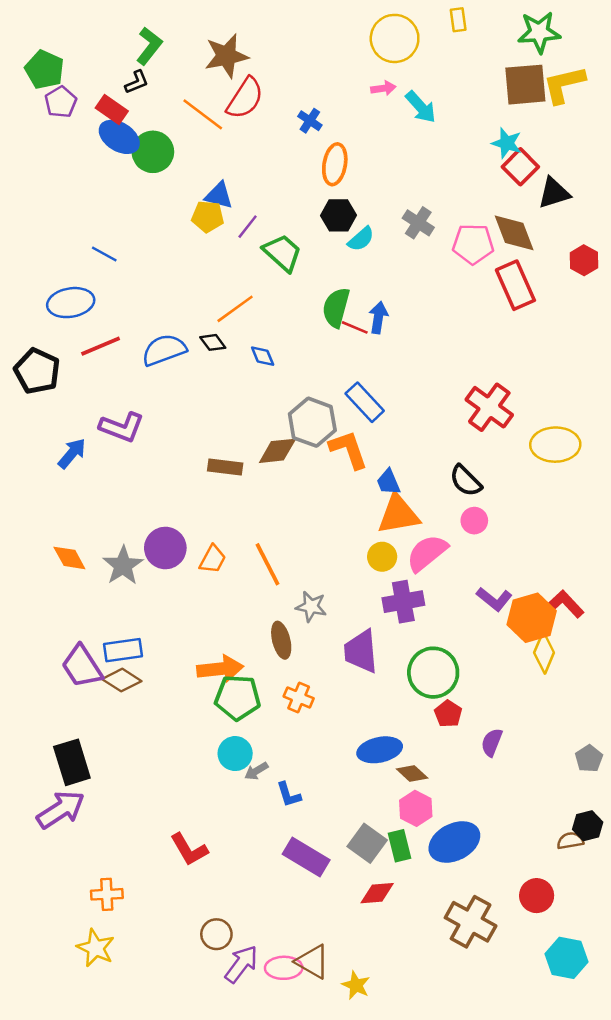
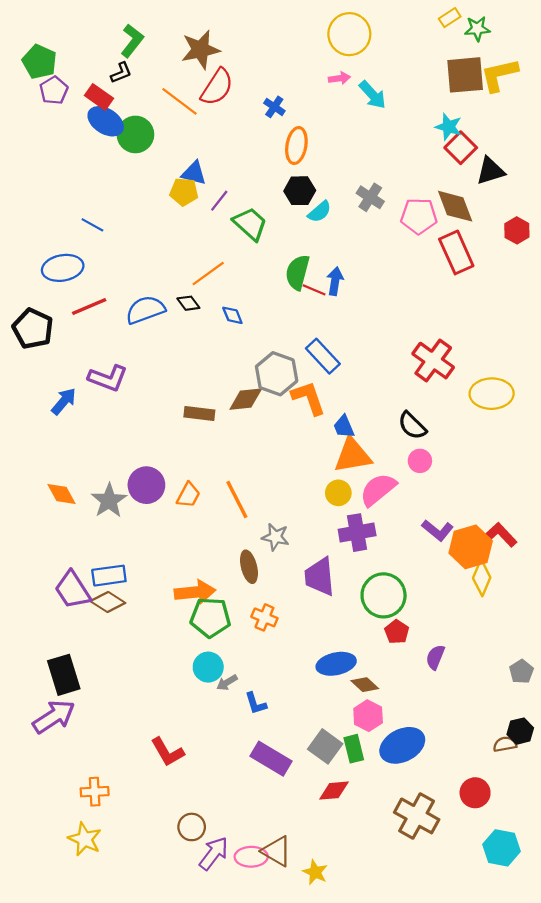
yellow rectangle: (458, 20) -> (450, 18), moved, turned 65
green star: (539, 32) -> (477, 29), size x0.7

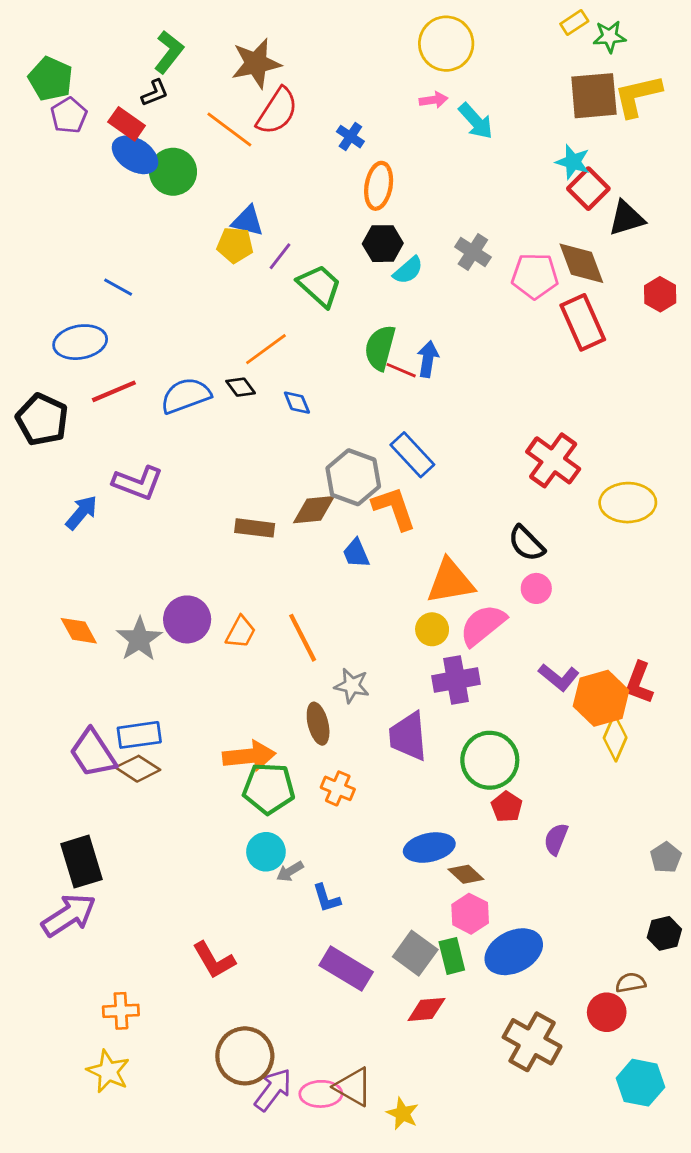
blue trapezoid: (344, 427) -> (356, 553), moved
red L-shape: (500, 535) -> (639, 683), turned -116
brown semicircle: (505, 744) -> (631, 983), moved
brown circle: (192, 827) -> (245, 1056), size x1.6

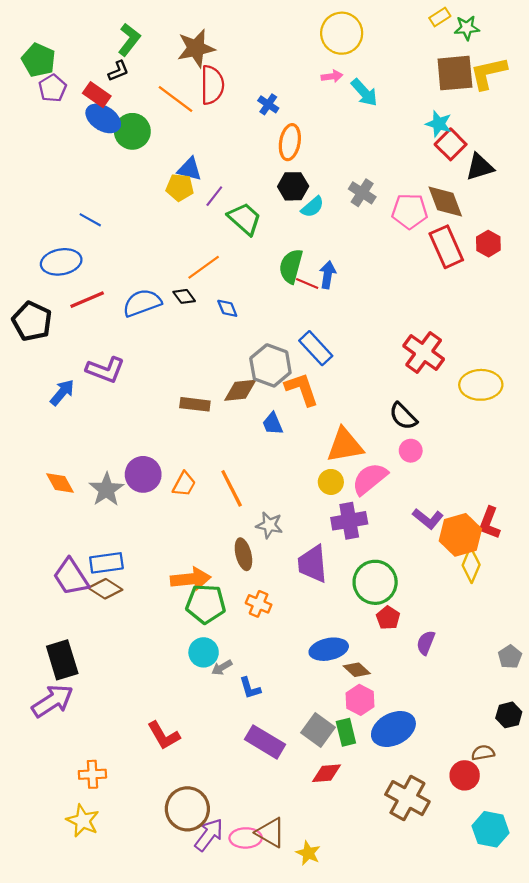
red semicircle: (277, 111) -> (212, 85), turned -33
red hexagon: (660, 294) -> (488, 244), moved

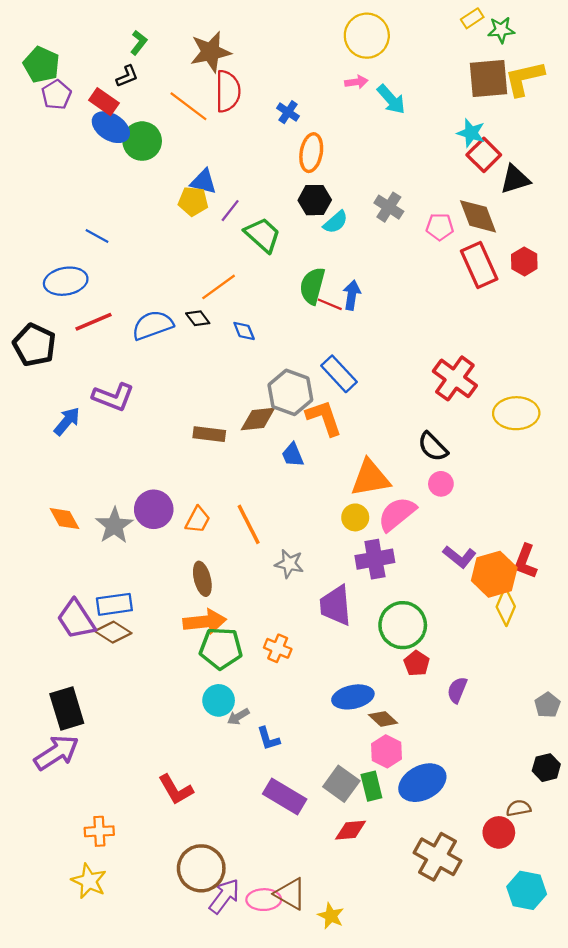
green L-shape: (129, 40) -> (139, 43), size x0.7
pink pentagon: (410, 211) -> (440, 227), size x0.7
brown ellipse: (243, 554) -> (202, 579), moved

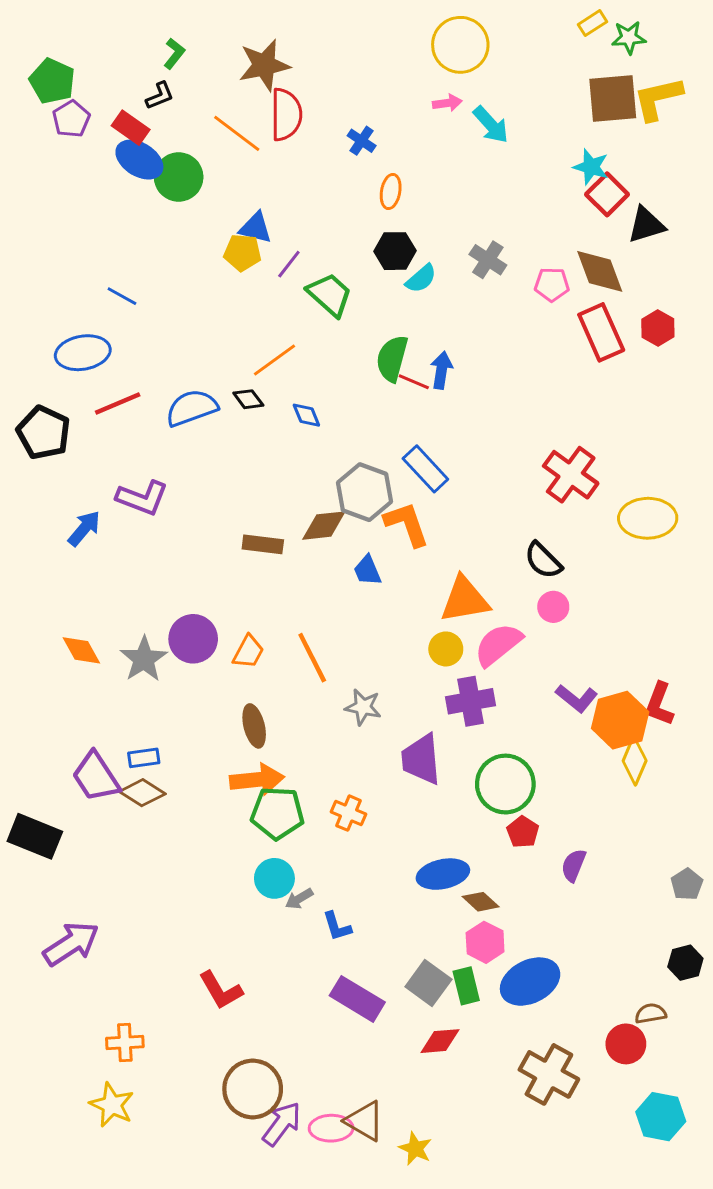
orange ellipse: (311, 153) -> (391, 192), size x0.7
blue rectangle: (114, 604) -> (144, 758), size x0.7
black rectangle: (67, 709) -> (35, 836), moved, turned -51

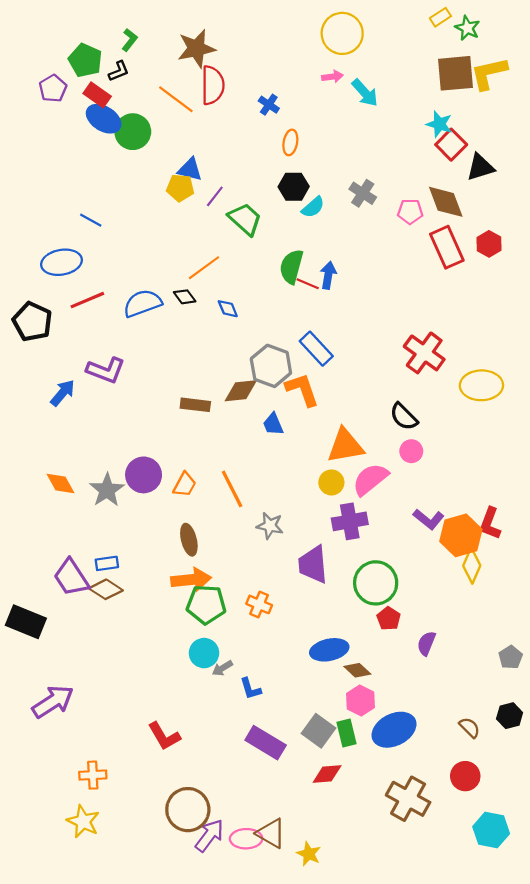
green star: (629, 38) -> (467, 28), turned 30
green pentagon: (52, 81) -> (85, 60), moved
brown semicircle: (651, 1013) -> (470, 728), moved, turned 55

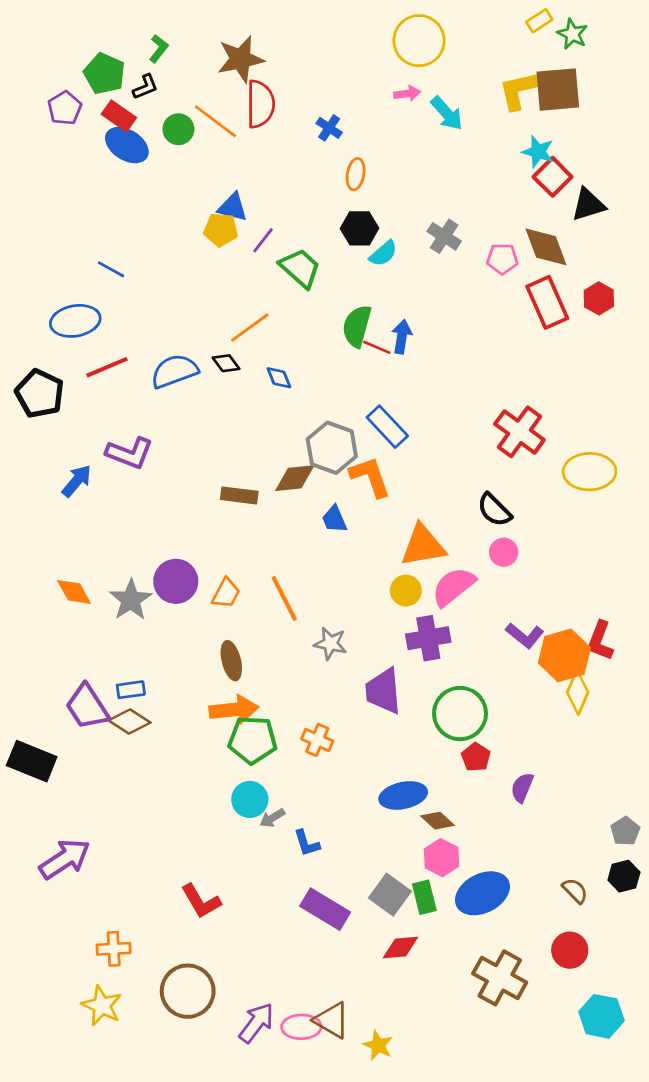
yellow L-shape: (489, 73) -> (521, 90), moved
green circle: (133, 132) -> (178, 129), moved, size x0.7
gray pentagon: (511, 657) -> (625, 831), moved
brown circle: (188, 810) -> (188, 991), moved

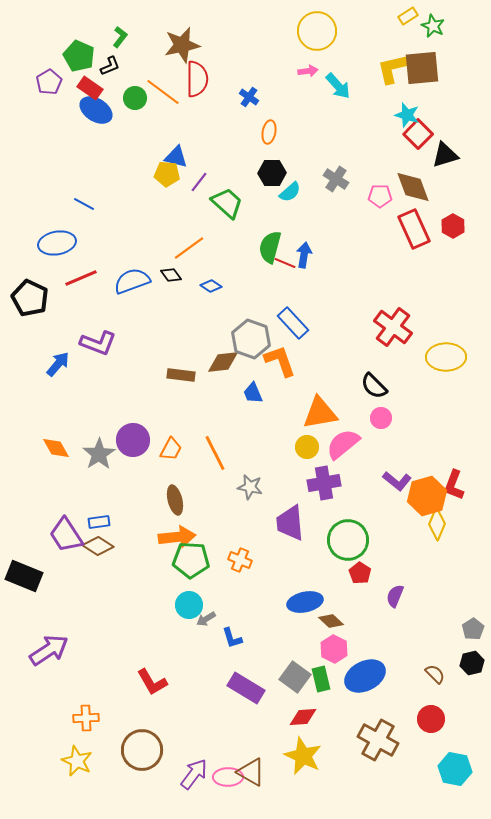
blue diamond: (279, 378) -> (211, 286), turned -35
yellow star: (378, 1045) -> (303, 756), moved, size x1.6

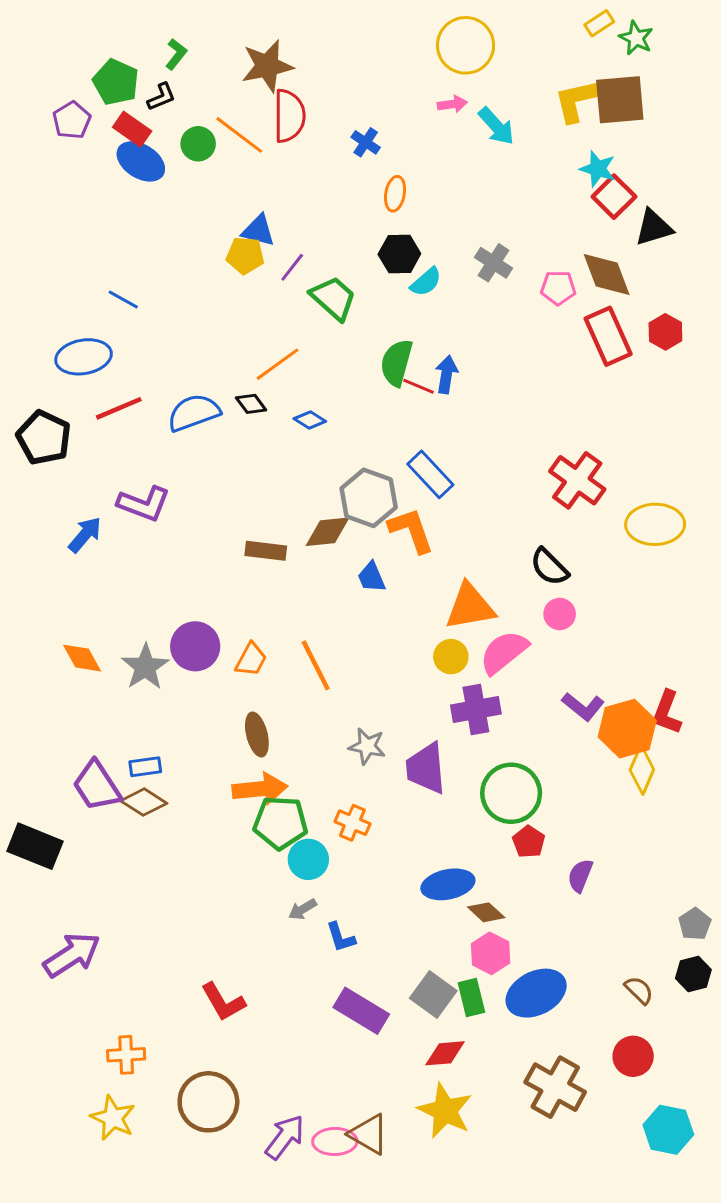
gray star: (250, 487) -> (367, 746), moved
cyan circle: (189, 605) -> (308, 859), moved

